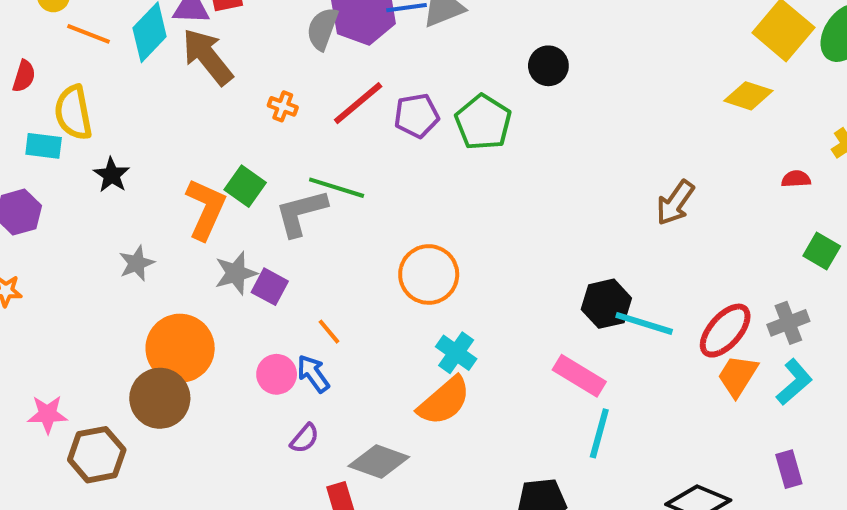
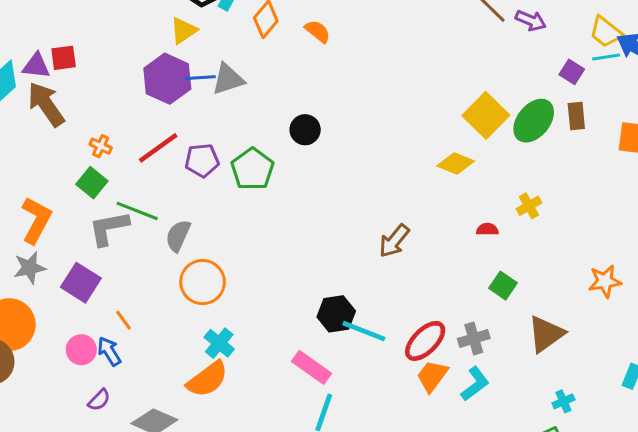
gray semicircle: (322, 29) -> (178, 236), moved
green square: (245, 186) -> (92, 183), moved
gray star: (236, 273) -> (30, 268), moved
purple square: (270, 287) -> (81, 283), size x1.4

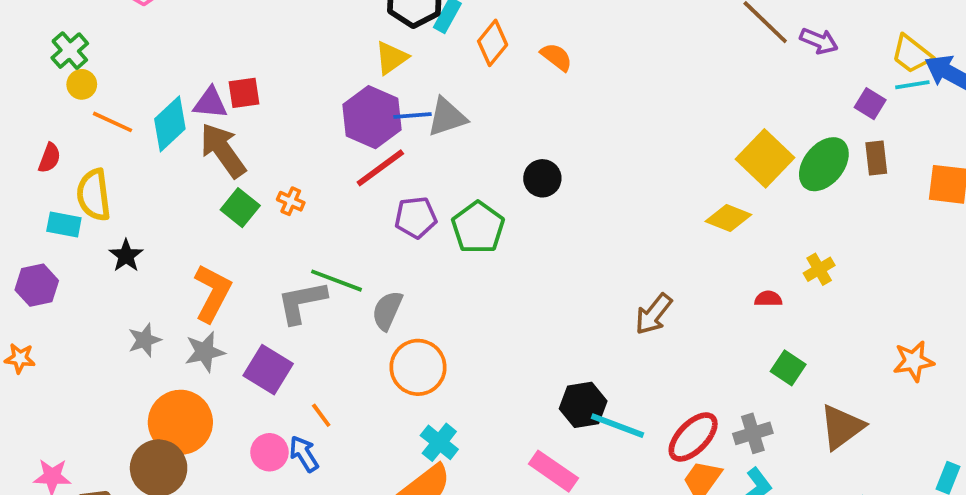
red line: (158, 148) -> (380, 168), moved
green square: (92, 183) -> (240, 208), moved

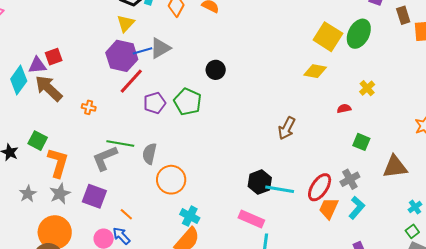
brown rectangle: (876, 158) -> (403, 15), moved
green square: (240, 208) -> (38, 141), moved
brown triangle: (842, 427) -> (395, 167), turned 40

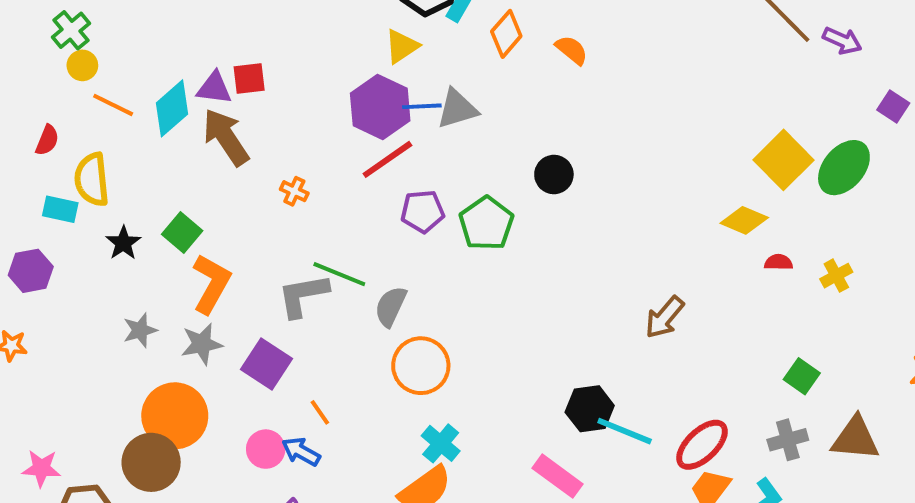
red semicircle: (344, 108) -> (779, 262), moved
gray cross: (350, 179) -> (788, 440), moved
blue arrow: (121, 236) -> (301, 452), turned -30

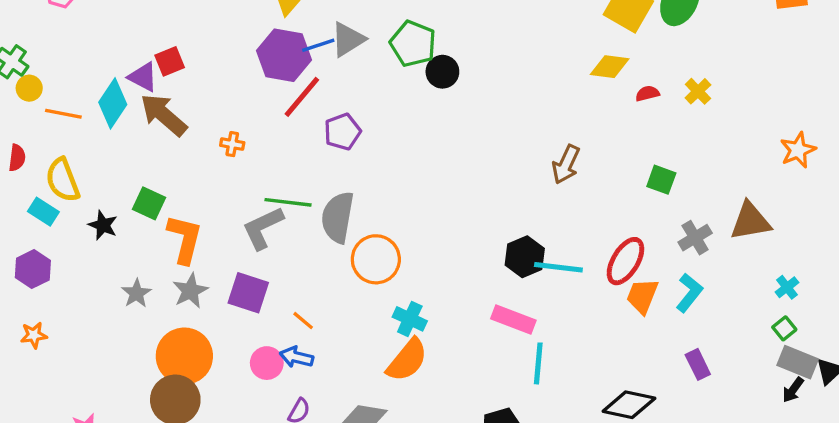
purple triangle: (214, 88) -> (143, 77), turned 36
cyan rectangle: (60, 209) -> (43, 212), turned 36
green pentagon: (486, 223) -> (413, 44), moved
gray semicircle: (391, 306) -> (338, 217), size x1.4
green square: (802, 376) -> (661, 180), moved

